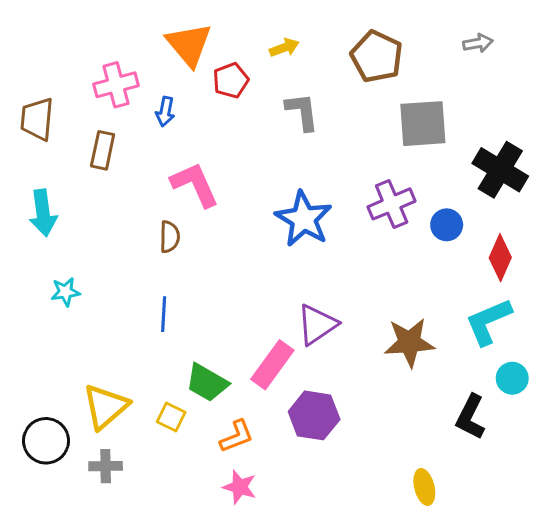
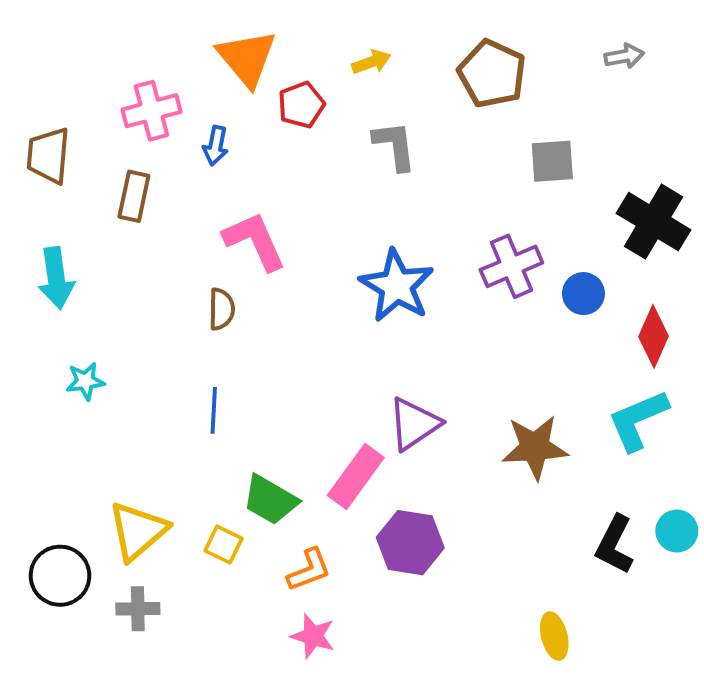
gray square: (423, 124) -> (552, 161), size x0.7
cyan circle: (512, 378) -> (677, 531), moved

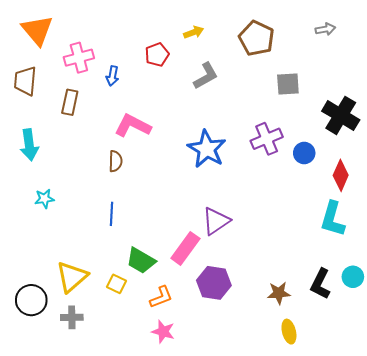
orange triangle: (247, 58) -> (37, 30), moved
gray L-shape: (395, 146) -> (206, 76), turned 68
pink L-shape: (255, 241) -> (133, 126), turned -39
cyan L-shape: (638, 420) -> (333, 219), turned -51
brown star: (535, 447) -> (279, 293), moved, size x0.7

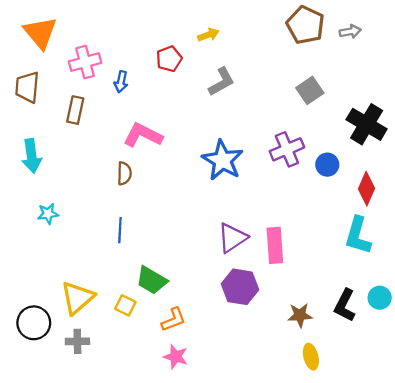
brown pentagon: (256, 38) -> (305, 25), moved
gray square: (288, 84) -> (310, 90), turned -30
pink rectangle: (185, 248) -> (275, 245), moved, turned -40
purple hexagon: (214, 283) -> (240, 287), moved

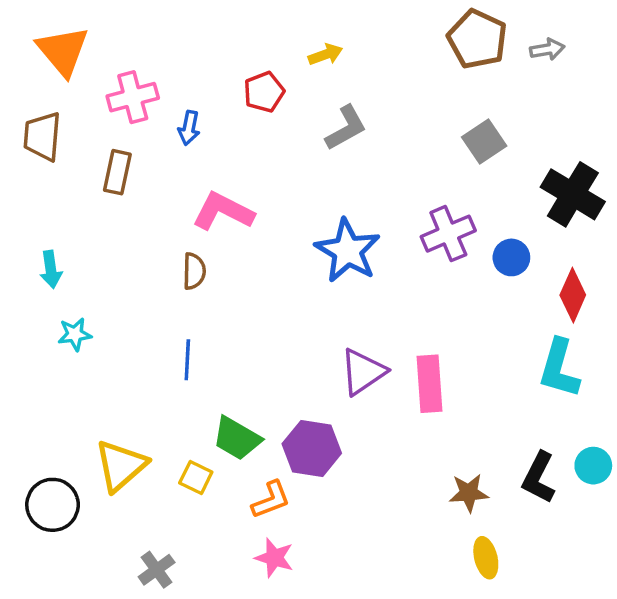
cyan arrow: (32, 156) -> (51, 269), moved, size x0.7
purple hexagon: (240, 287) -> (312, 449), moved
gray cross: (77, 341) -> (157, 570), moved, turned -35

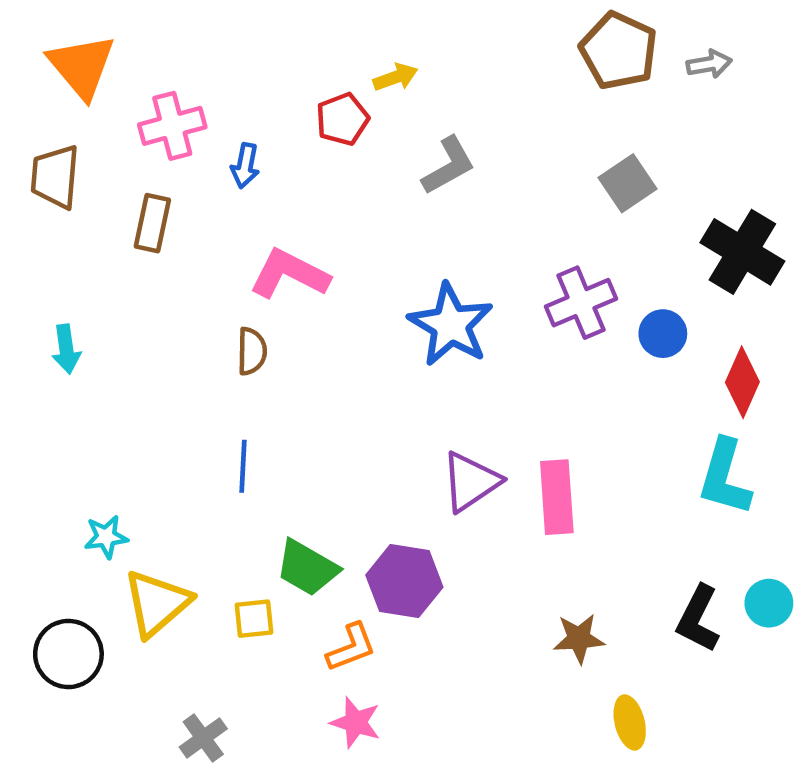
yellow arrow: (325, 54) -> (395, 77), moved
cyan star: (75, 334) -> (106, 537), moved
yellow square: (196, 478) -> (254, 619), turned -32
brown star: (469, 493) -> (579, 639), moved

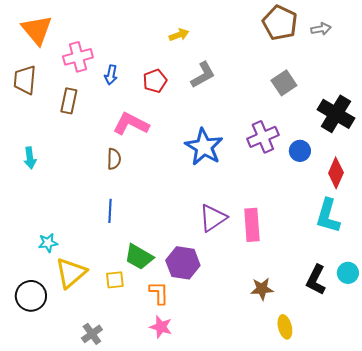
red pentagon: (342, 119) -> (155, 81), moved
orange L-shape: (351, 647) -> (159, 293), turned -70

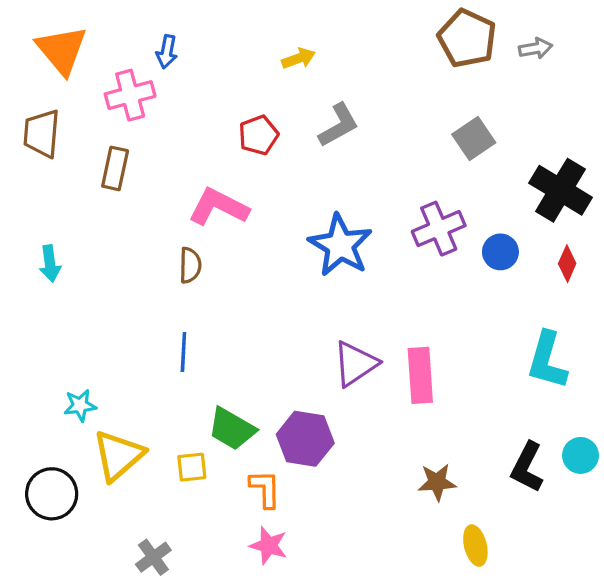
blue arrow: (111, 75) -> (167, 52), moved
red diamond: (336, 173) -> (567, 264), moved, size x0.7

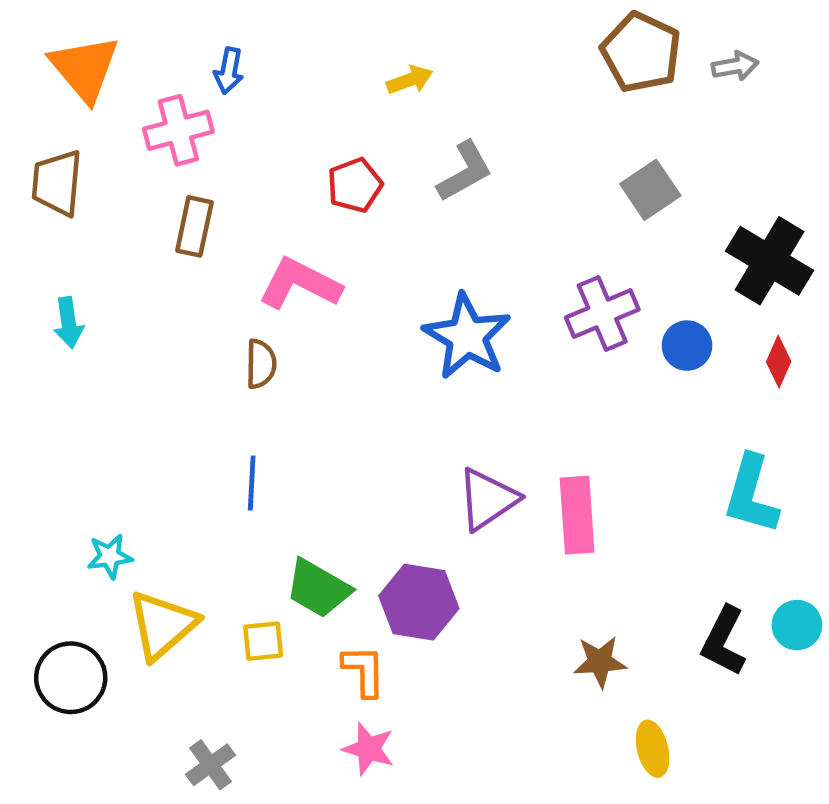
brown rectangle: (115, 168) -> (194, 226), moved
cyan arrow: (50, 264) -> (68, 323), moved

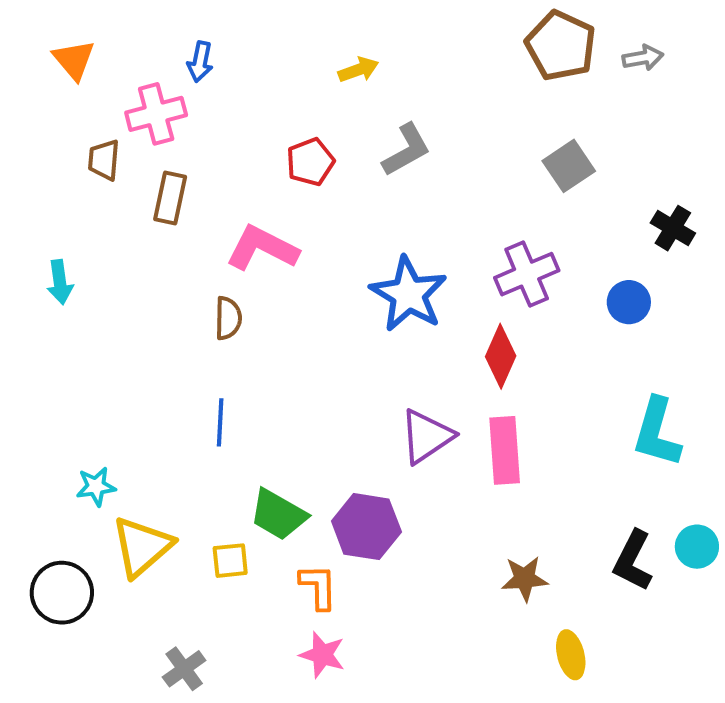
orange triangle: (84, 68) -> (74, 60), size x0.7
brown trapezoid: (57, 183) -> (104, 160), moved, size x0.7
black cross: (769, 261) -> (673, 228), size x0.6
blue circle: (687, 346) -> (629, 302), moved
red diamond: (779, 362) -> (501, 356), moved, size x1.4

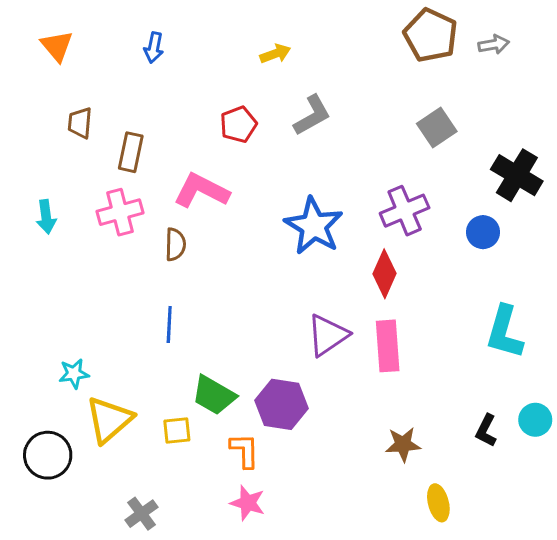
pink cross: (156, 114) -> (120, 212), moved
black cross: (673, 228) -> (517, 175), size x1.5
black L-shape: (633, 561) -> (486, 431), size x0.7

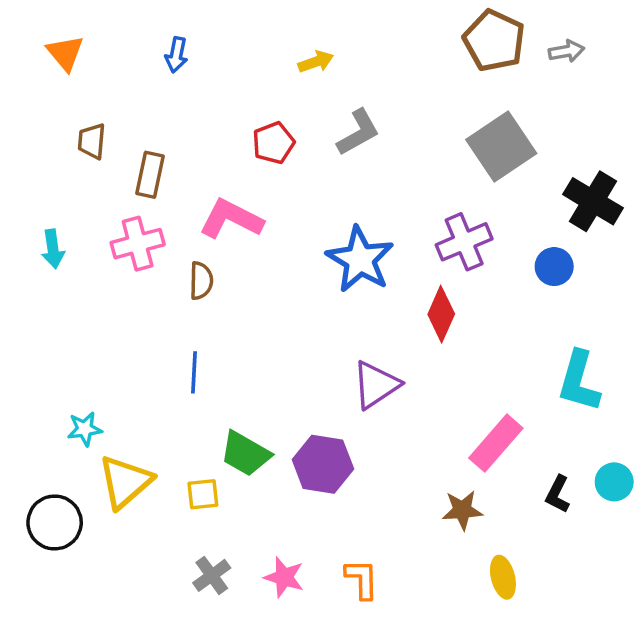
gray square: (437, 128) -> (501, 146), size x1.5
pink rectangle: (388, 346) -> (496, 443), moved, turned 45
orange L-shape: (245, 451) -> (362, 579), moved
gray cross: (142, 514) -> (212, 575), moved

